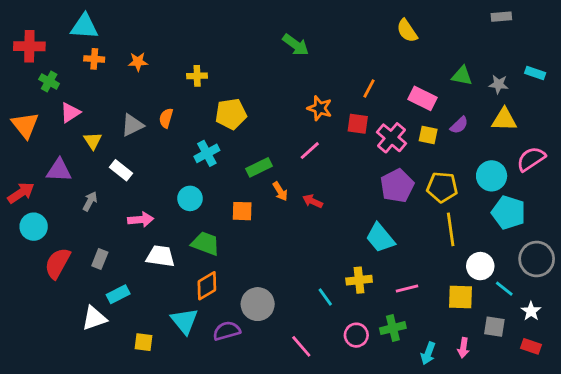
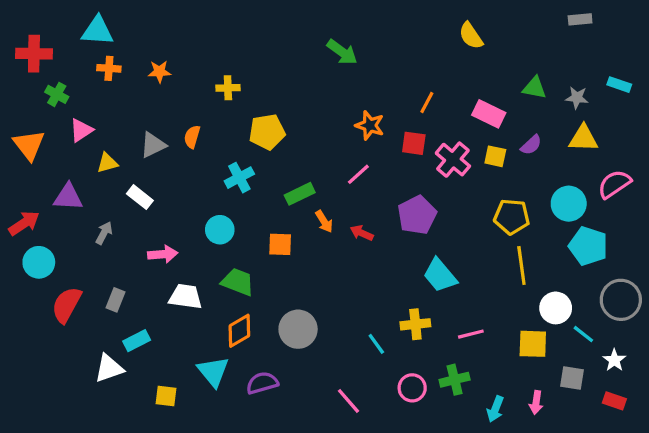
yellow triangle: (93, 141) -> (107, 163), turned 48
purple pentagon: (397, 186) -> (417, 215), moved
gray circle: (258, 304) -> (298, 329), moved

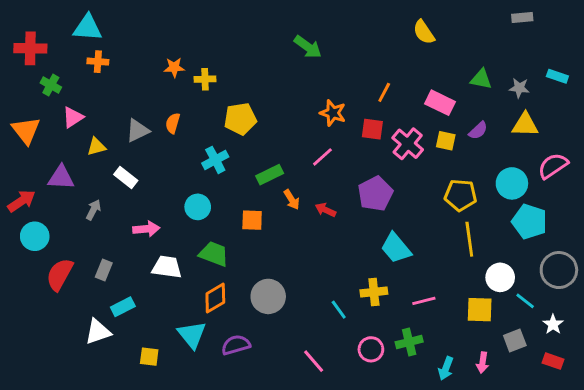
orange star: (159, 72) -> (174, 67), moved
gray square: (572, 378) -> (515, 341), turned -30

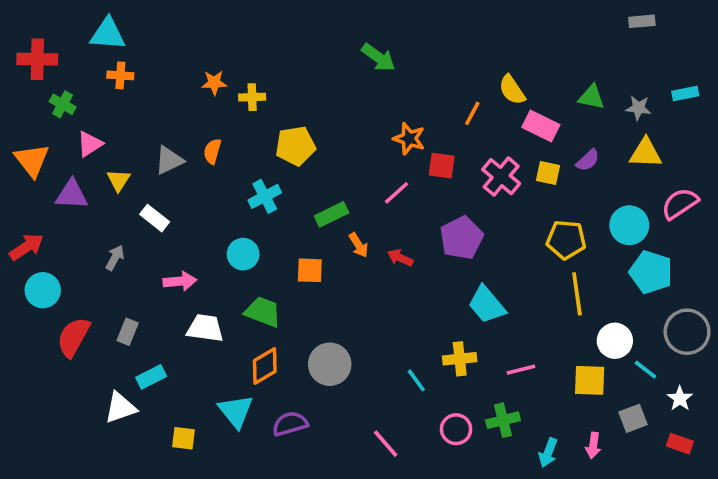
yellow semicircle: (424, 32) -> (512, 90), moved
cyan rectangle: (557, 76) -> (685, 93), turned -30
red square: (372, 129) -> (442, 166), moved
yellow triangle: (96, 147) -> (119, 180), turned -42
purple triangle: (61, 178) -> (72, 195), moved

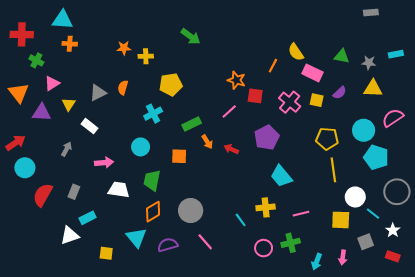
green arrow: (378, 57) -> (191, 36), moved
green trapezoid: (263, 312) -> (152, 180), turned -100
pink line: (386, 444) -> (205, 242), moved

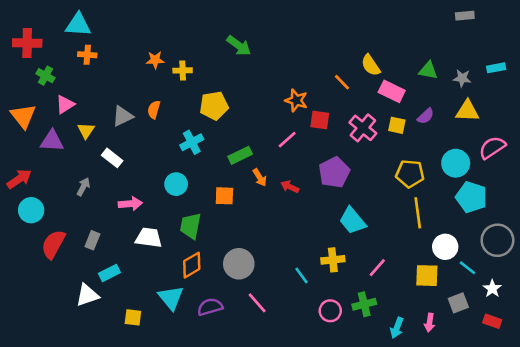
orange line: (273, 66) -> (342, 82), turned -72
pink line: (301, 214) -> (377, 268), turned -35

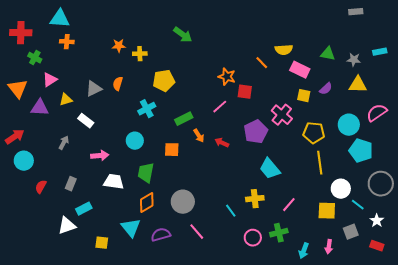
yellow semicircle: (371, 65) -> (284, 50), turned -60
pink cross: (363, 128) -> (282, 115), moved
yellow triangle: (86, 131) -> (66, 100), turned 40
red semicircle: (53, 244) -> (41, 187), size x0.6

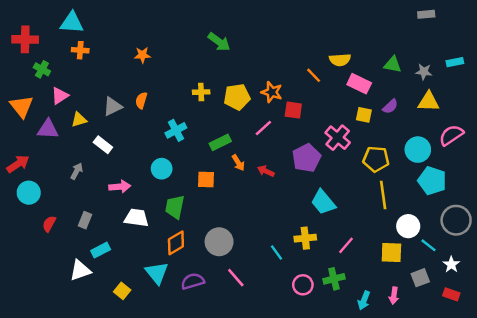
yellow cross: (140, 54) -> (201, 92), moved
yellow pentagon: (164, 81) -> (237, 97), moved
yellow square: (102, 243) -> (122, 291), turned 32

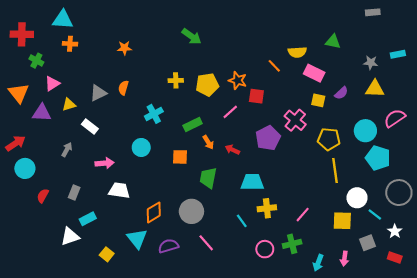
green triangle: (393, 65) -> (333, 42), moved
cyan trapezoid: (323, 202) -> (252, 182), moved, turned 130
green trapezoid: (175, 207) -> (208, 178), moved

